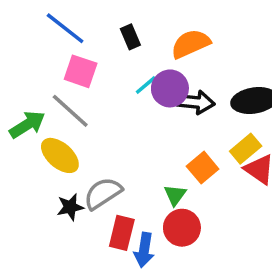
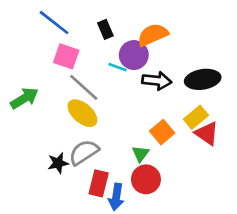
cyan line: (146, 85) -> (118, 67), turned 60
purple circle: (170, 88) -> (134, 55), moved
gray line: (70, 111) -> (84, 87), moved
yellow ellipse: (60, 155) -> (82, 113), moved

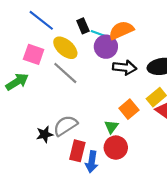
pink square: (66, 56) -> (34, 54), moved
cyan line: (118, 67) -> (98, 34), moved
yellow ellipse: (82, 113) -> (65, 48), moved

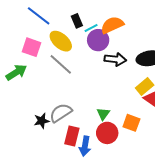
cyan line: (98, 34) -> (91, 28), turned -48
orange square: (129, 109) -> (131, 123), moved, turned -30

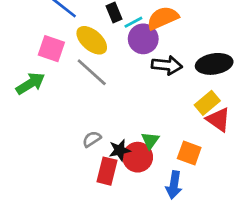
gray semicircle: (61, 113) -> (92, 139), size x0.6
black star: (42, 121) -> (120, 150), moved
red circle: (107, 133) -> (138, 157), moved
blue arrow: (85, 146) -> (174, 185), moved

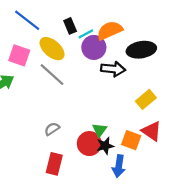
black ellipse: (214, 64) -> (141, 50), moved
red triangle: (218, 120) -> (152, 131), moved
black star: (120, 150) -> (105, 146), moved
red rectangle: (107, 171) -> (54, 164), moved

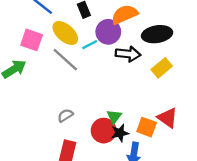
cyan line: (86, 34) -> (90, 45), moved
yellow rectangle: (146, 99) -> (162, 68), moved

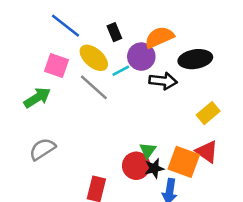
yellow rectangle: (162, 68) -> (208, 113), moved
gray semicircle: (65, 115) -> (42, 149), moved, size x1.5
orange square: (147, 127) -> (184, 162), size x1.4

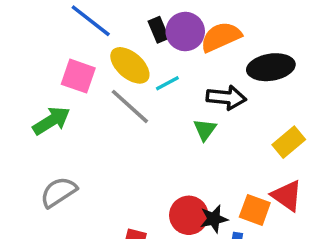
purple circle: (141, 57) -> (185, 31), moved
green triangle: (148, 150) -> (205, 130), moved
orange square: (184, 162) -> (255, 210), size x0.7

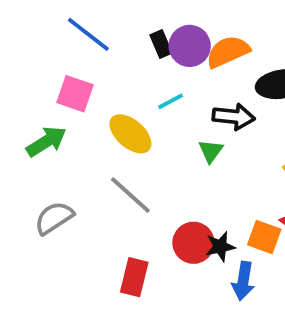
yellow ellipse: (130, 65) -> (130, 134), moved
gray line: (130, 106) -> (130, 195), moved

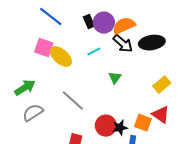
black arrow: (234, 117) -> (123, 44), moved, turned 35
yellow ellipse: (130, 134) -> (61, 57), moved
green arrow: (46, 141) -> (25, 88), moved

